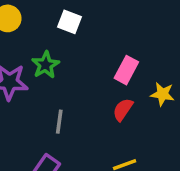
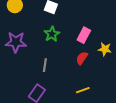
green star: (45, 65) -> (52, 34), moved

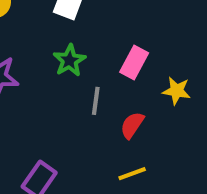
red semicircle: (82, 58) -> (132, 125), moved
gray line: (45, 65) -> (96, 101), moved

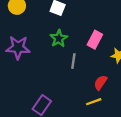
red semicircle: (132, 125) -> (100, 83), moved

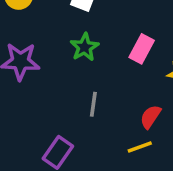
gray line: (73, 61) -> (93, 104), moved

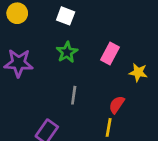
yellow line: (140, 147) -> (109, 127), turned -60

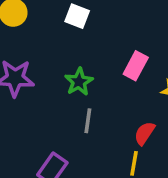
green star: (67, 52) -> (79, 82), moved

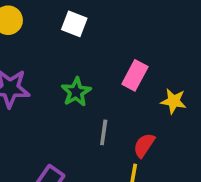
gray line: (88, 121) -> (104, 132), moved

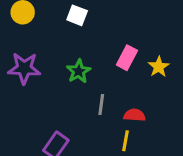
yellow star: (174, 101) -> (159, 67), moved, turned 30
red semicircle: (144, 145) -> (135, 115), turned 60

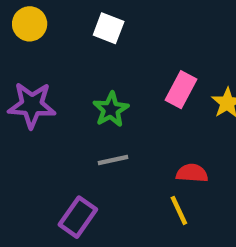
gray line: (101, 105) -> (113, 160), moved, turned 70
yellow line: (125, 141) -> (179, 210), turned -35

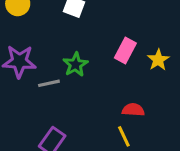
gray line: (113, 160) -> (49, 83), moved

